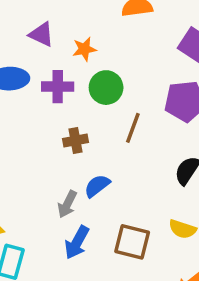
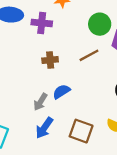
green circle: (106, 88) -> (100, 24), moved
brown line: (133, 128) -> (89, 55), turned 36

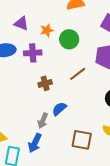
green circle: (100, 24) -> (69, 39), moved
blue arrow: (44, 128) -> (35, 143), moved

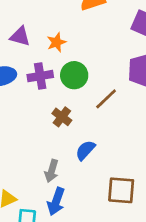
green circle: (69, 39) -> (74, 75), moved
brown cross: (45, 83) -> (62, 117), turned -32
gray arrow: (43, 121) -> (52, 171), moved

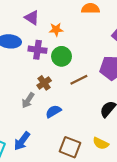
gray arrow: (52, 171) -> (28, 100), moved

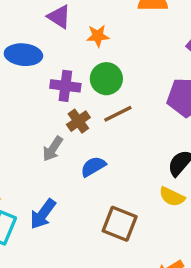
purple cross: (38, 50) -> (65, 86), moved
brown line: (79, 80) -> (118, 114), moved
yellow semicircle: (101, 143) -> (172, 197), moved

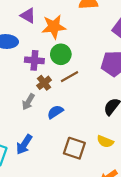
orange star: (98, 36) -> (54, 27), size x1.6
yellow semicircle: (172, 197) -> (105, 141), moved

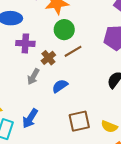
purple cross: (34, 60) -> (25, 43), moved
yellow semicircle: (105, 141) -> (109, 127), moved
brown square: (74, 148) -> (79, 121), turned -30

